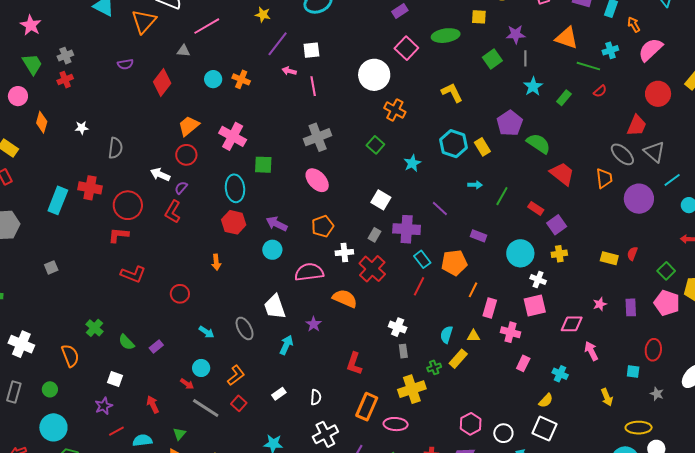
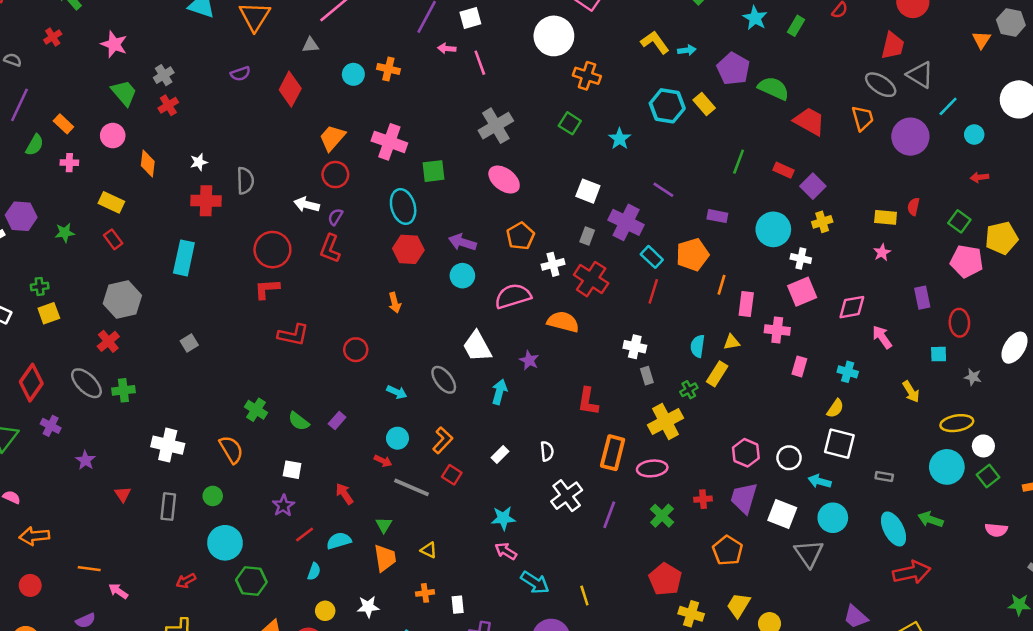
cyan arrow: (475, 185) -> (687, 50), moved
red cross: (90, 188) -> (206, 201), moved
purple cross: (407, 229) -> (626, 222), turned 32
pink star: (600, 304) -> (882, 252), moved
purple rectangle: (631, 307) -> (922, 298), moved

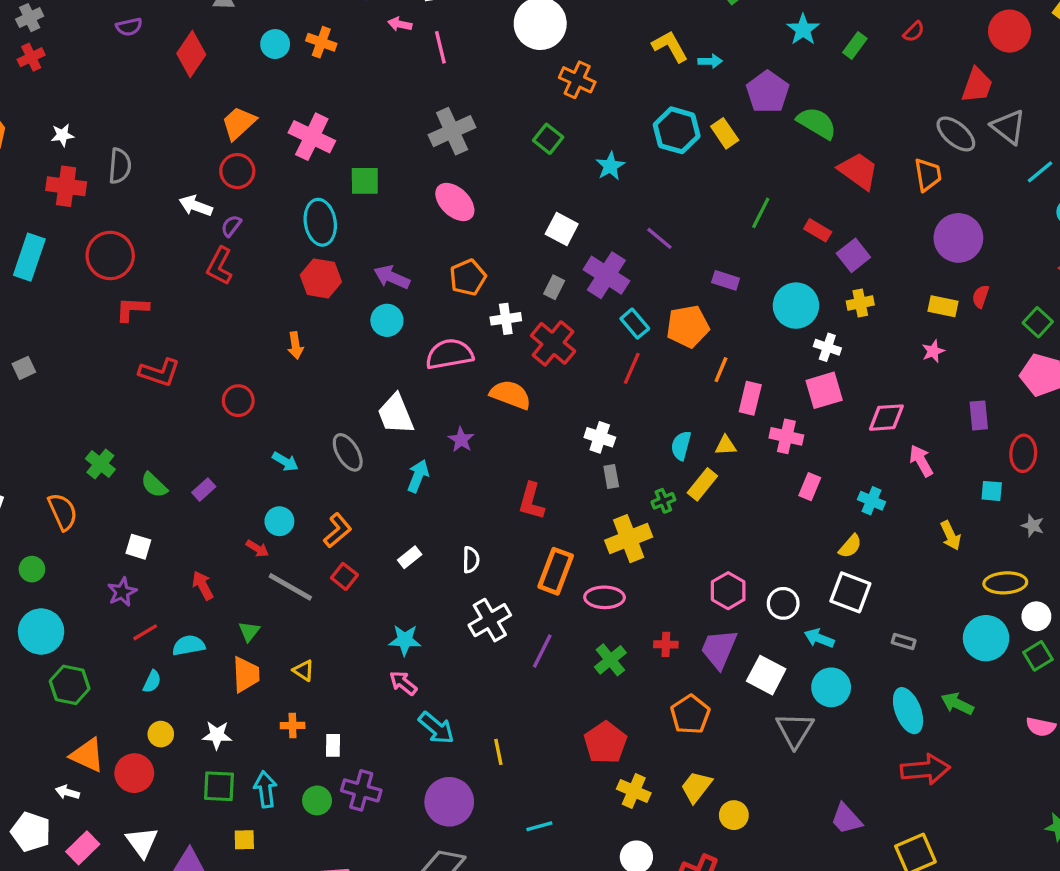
purple circle: (910, 137) -> (958, 238), moved
red circle: (272, 250) -> (110, 255), moved

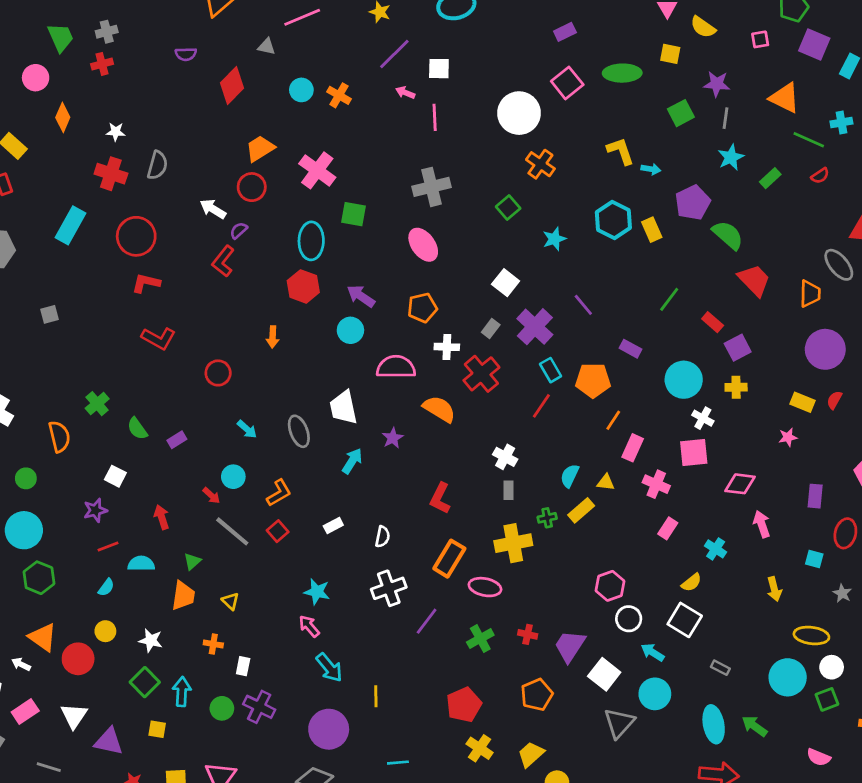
pink hexagon: (728, 591) -> (610, 586), moved
green square: (219, 786) -> (145, 682), turned 32

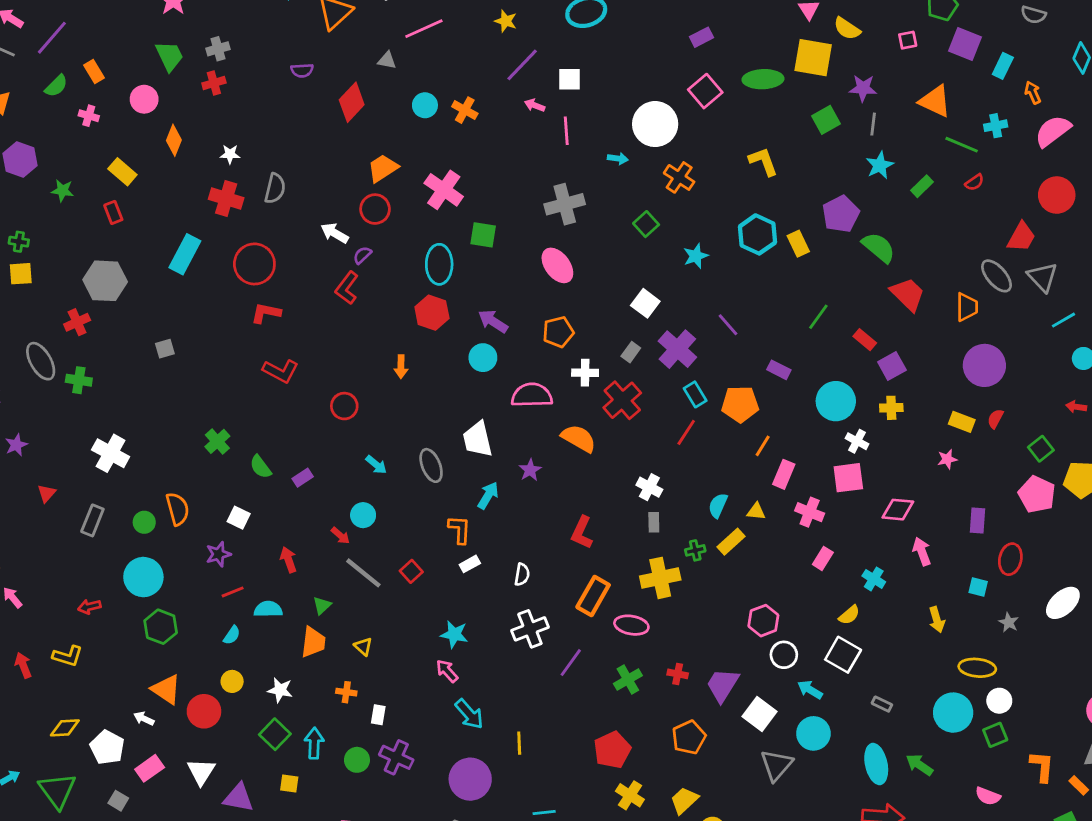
yellow square: (670, 54) -> (813, 58), size x1.8
cyan arrow: (651, 169) -> (618, 159), moved
orange semicircle: (59, 437) -> (178, 509), moved
orange L-shape: (279, 493) -> (460, 530), moved, turned -56

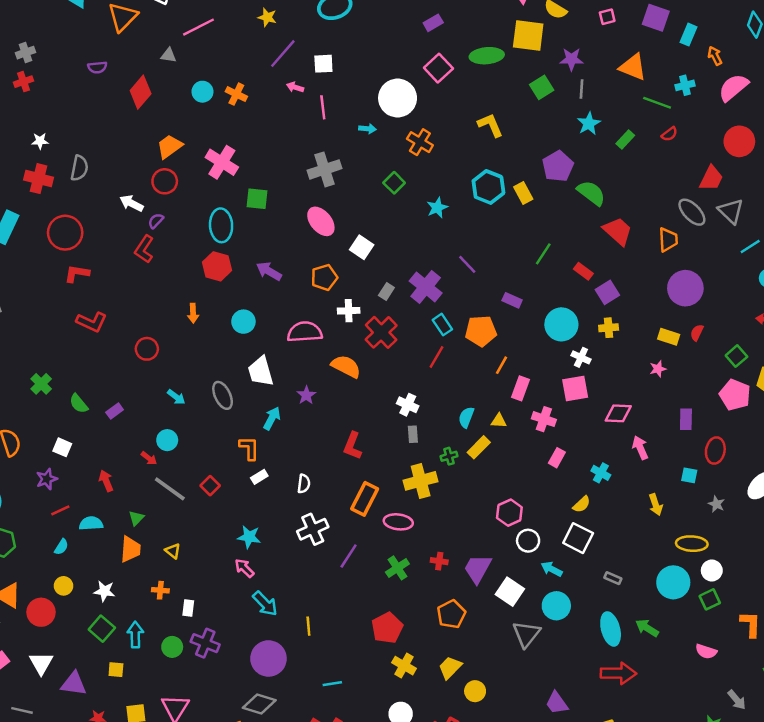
white square: (645, 303) -> (362, 247), moved
cyan circle: (483, 358) -> (243, 322), moved

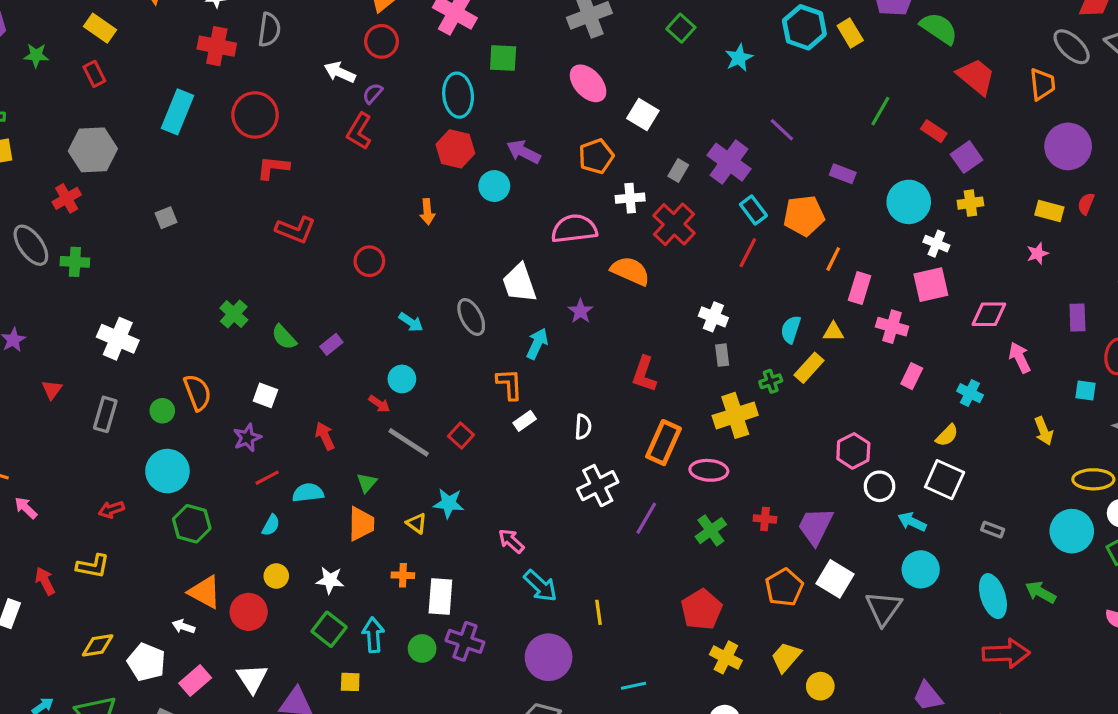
cyan circle: (243, 322) -> (494, 186), moved
cyan star: (249, 537) -> (449, 503), moved
white square: (510, 592) -> (835, 579), moved
white rectangle: (188, 608) -> (440, 597), size x1.6

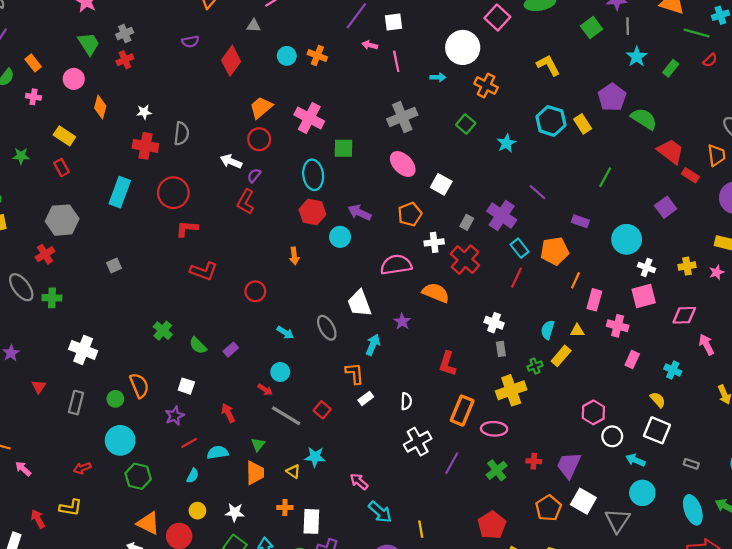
red rectangle: (934, 131) -> (690, 175), moved
yellow cross: (970, 203) -> (687, 266), moved
yellow semicircle: (947, 435) -> (658, 400), turned -84

